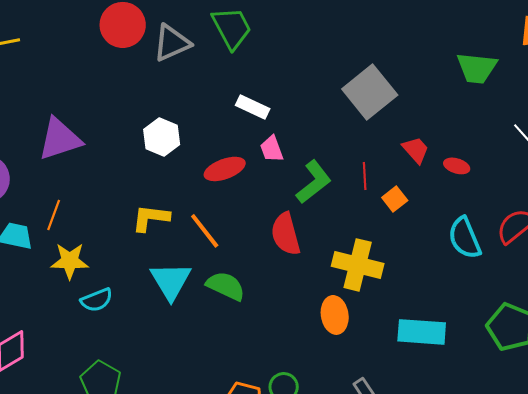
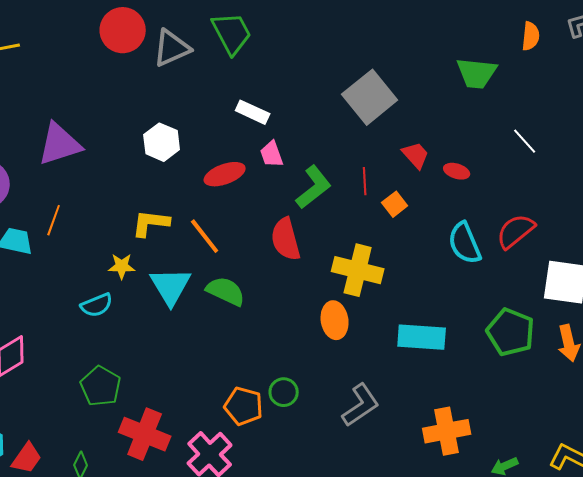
yellow star: (70, 261) -> (122, 266), moved, size x0.7

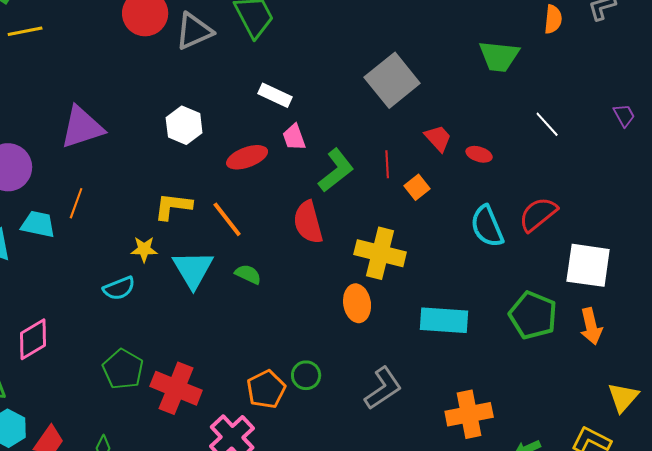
green semicircle: (226, 291) -> (248, 274), size x0.7
orange pentagon: (244, 406) -> (266, 389), turned 30
red cross: (145, 434) -> (176, 388), moved

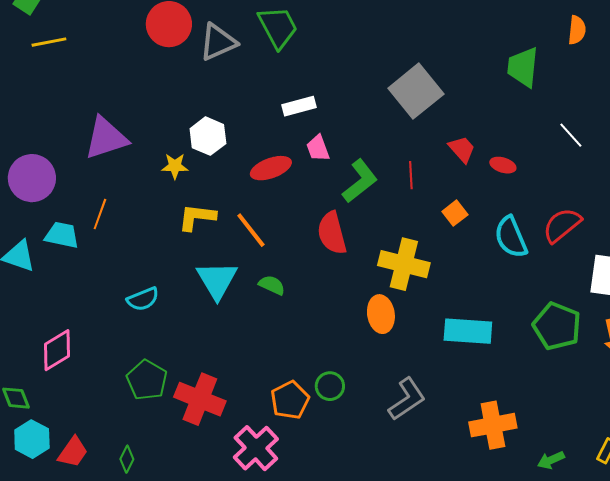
green trapezoid: (499, 56) -> (523, 67), turned 90
white rectangle: (275, 95) -> (299, 106), turned -40
orange square: (417, 187) -> (455, 213), moved
yellow star: (144, 249) -> (175, 166), moved

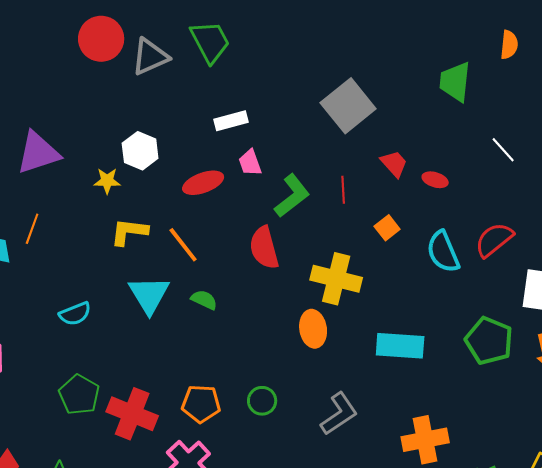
orange pentagon: (290, 400) -> (201, 404), moved, turned 30

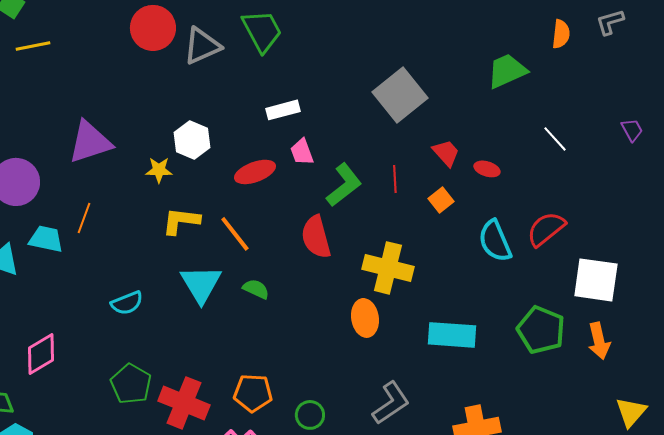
green trapezoid: (455, 82) -> (507, 71), turned 60
orange square: (387, 228) -> (441, 200), moved
green circle: (262, 401) -> (310, 415), moved

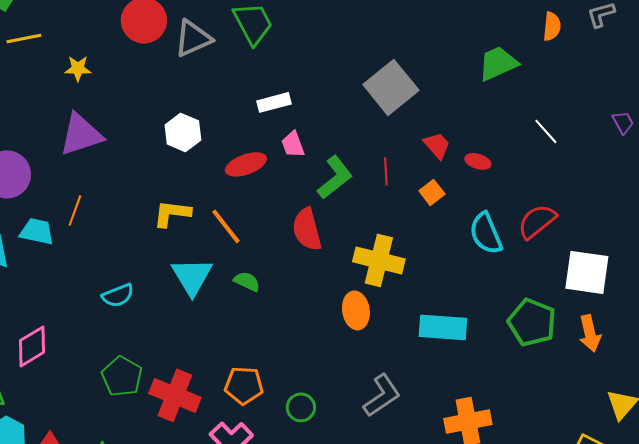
yellow star: (159, 170) -> (78, 68), moved

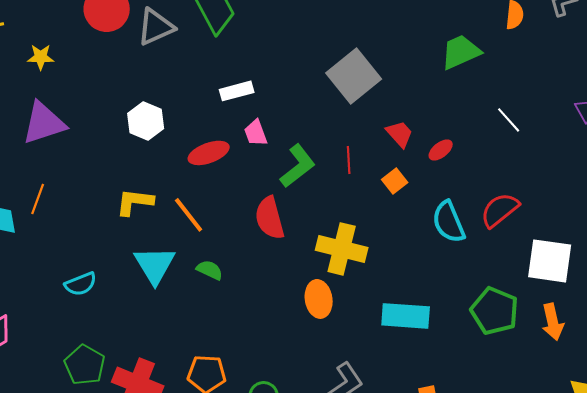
red ellipse: (478, 161) -> (441, 150), turned -55

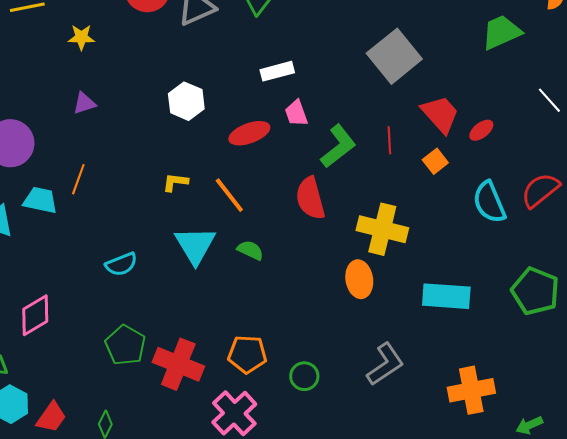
purple triangle: (44, 123) -> (84, 103), size x0.5
red trapezoid: (400, 134) -> (440, 114), size x1.4
yellow L-shape: (135, 202) -> (175, 182), size x0.7

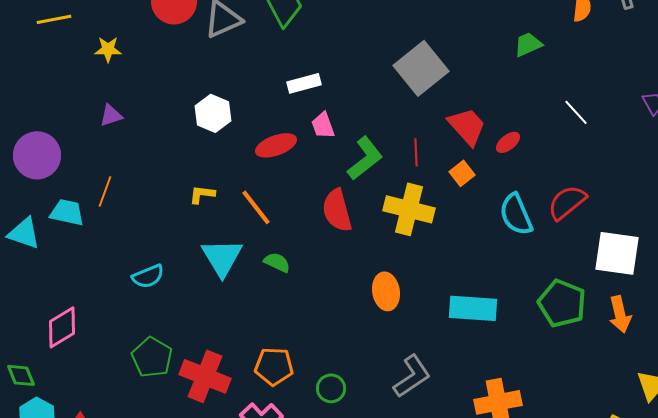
green trapezoid: (501, 32) -> (528, 44), size x0.7
yellow cross: (382, 229) -> (409, 209), moved

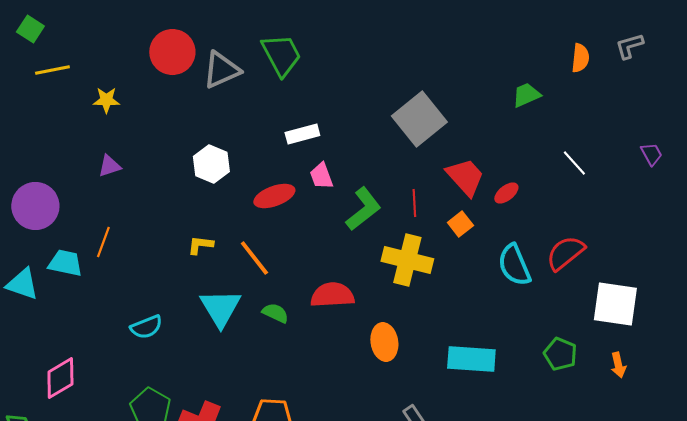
red semicircle: (337, 210) -> (332, 295), moved, turned 102
green pentagon: (562, 303) -> (560, 354), size x0.7
orange arrow: (620, 314) -> (618, 365), size x0.7

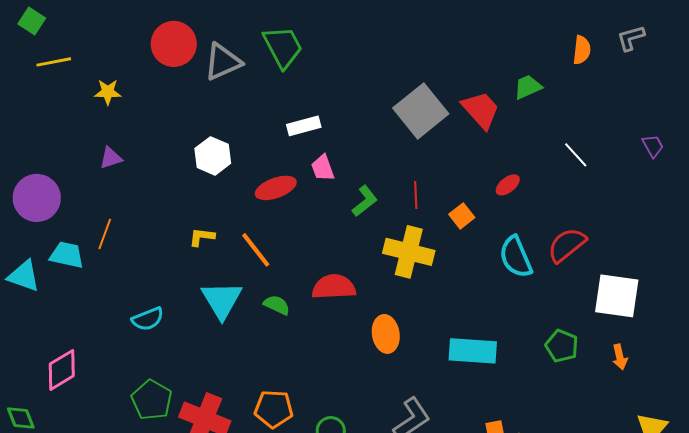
red trapezoid: (465, 177) -> (481, 110), moved
green L-shape: (363, 209) -> (365, 201), size x0.7

